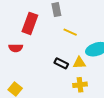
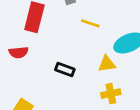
black rectangle: (61, 63) -> (65, 70), moved

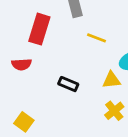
yellow cross: (111, 94) -> (114, 111), turned -30

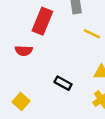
black rectangle: (68, 84) -> (63, 83), moved

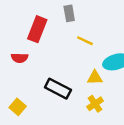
black rectangle: (63, 83) -> (58, 89), size x1.5

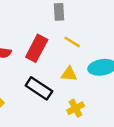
red rectangle: (37, 29) -> (37, 48), moved
yellow triangle: (95, 78) -> (69, 74), moved

